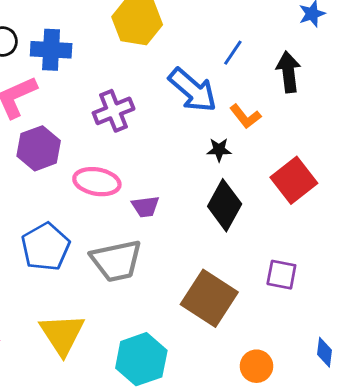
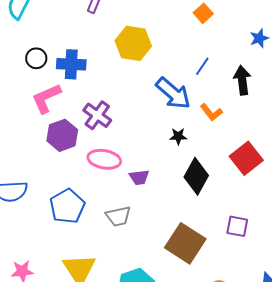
purple cross: (114, 111) -> (97, 115), moved, turned -32
black star: (219, 150) -> (178, 136), moved
gray trapezoid: (116, 261) -> (118, 216), size x0.7

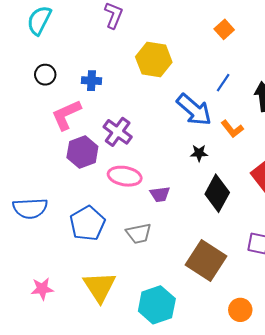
black circle: (36, 58) -> (45, 75), moved
blue cross: (71, 64) -> (91, 81), size x0.7

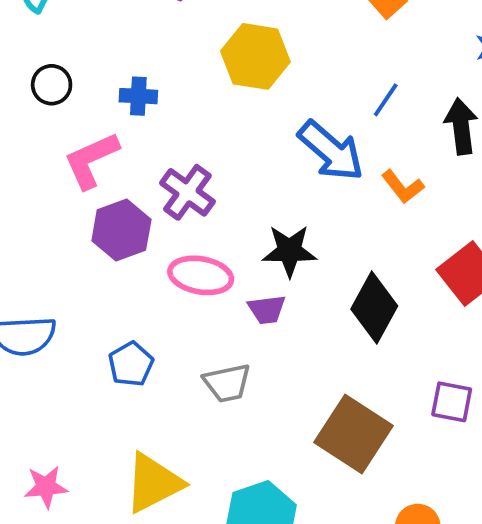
black star: (199, 153) -> (289, 251), moved, size x1.6
blue pentagon: (87, 223) -> (131, 364), size x0.7
yellow triangle: (100, 287) -> (153, 483), turned 36

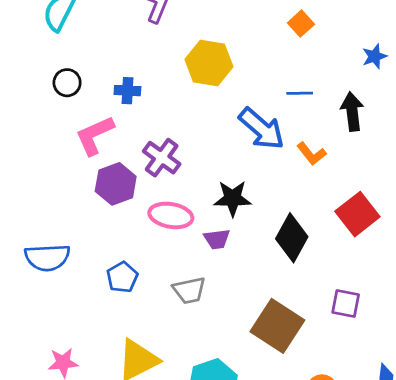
blue line: (386, 100) -> (300, 93), turned 55

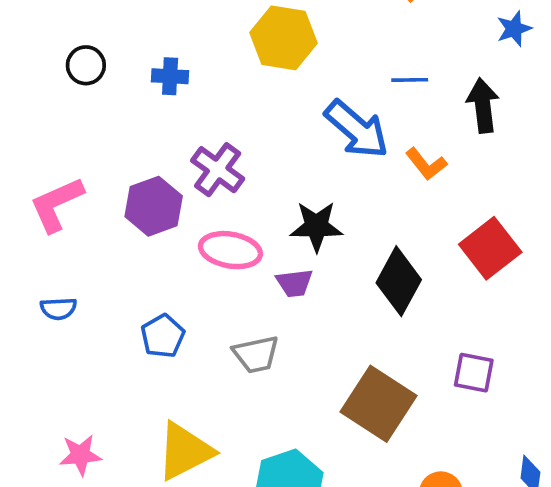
pink L-shape: (95, 135) -> (57, 204), moved
blue semicircle: (47, 257) -> (58, 309), size x0.6

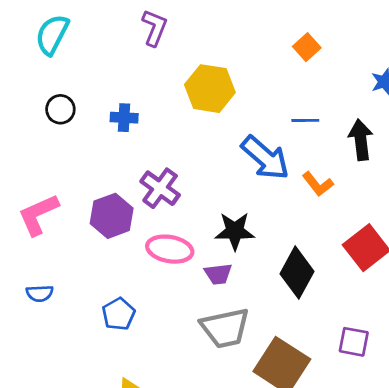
gray trapezoid: (256, 354) -> (225, 328), moved, size x1.4

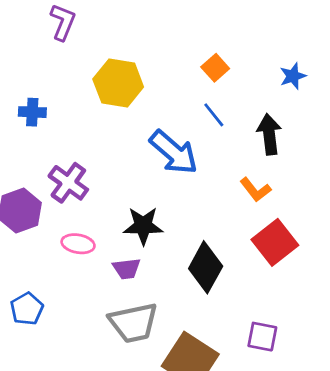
orange square: (307, 47) -> (215, 68), moved
blue line: (305, 120) -> (214, 115), turned 52
orange L-shape: (318, 184) -> (255, 190), moved
pink ellipse: (170, 249) -> (78, 244), size x0.7

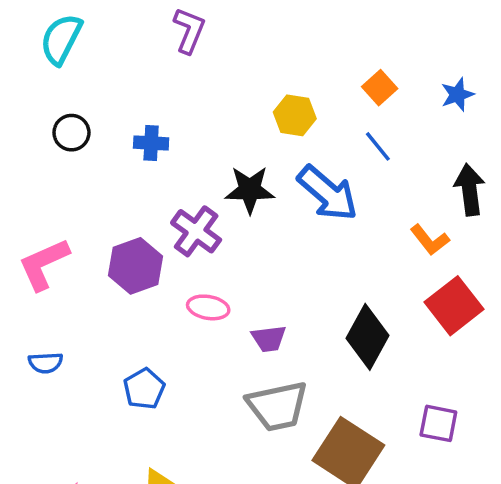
blue star: (293, 76) -> (457, 95), moved
yellow hexagon: (118, 83) -> (295, 115), moved, size x0.7
black arrow: (269, 134) -> (470, 190), moved
black star: (143, 226) -> (250, 190), moved

